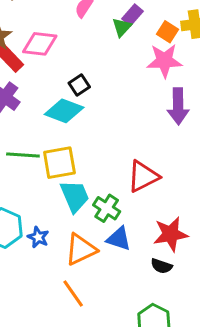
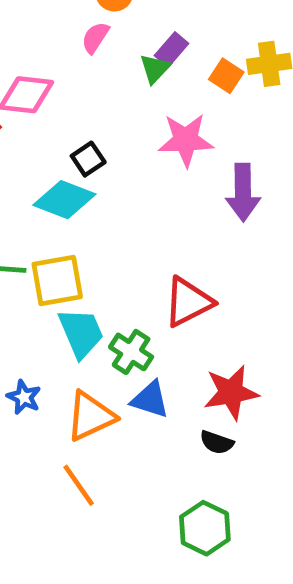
pink star: (164, 61) -> (186, 140), moved

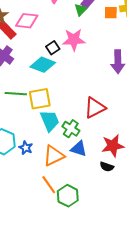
orange square: (226, 76) -> (111, 13), turned -32
pink star: (186, 140) -> (74, 40), moved
green hexagon: (205, 528) -> (68, 196), moved

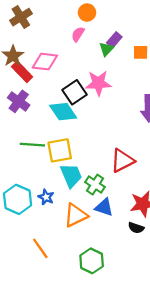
black square: (53, 48) -> (74, 92), size x1.5
cyan diamond: (43, 65) -> (63, 112), turned 35
blue star: (26, 148) -> (46, 197), moved
orange line: (49, 185) -> (40, 248), moved

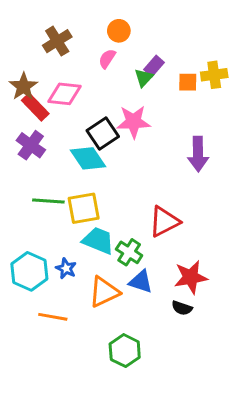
brown cross: (21, 17) -> (57, 41), moved
cyan trapezoid: (71, 175) -> (98, 241), turned -45
orange line: (40, 248) -> (53, 317), moved, turned -45

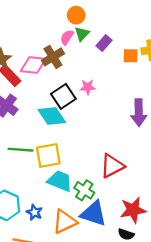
brown cross: (57, 41) -> (53, 57), moved
green triangle: (144, 78) -> (82, 34), moved
pink star: (133, 122) -> (88, 87), size x0.6
blue star: (66, 268) -> (34, 212), moved
blue triangle: (141, 282) -> (94, 213), size x1.4

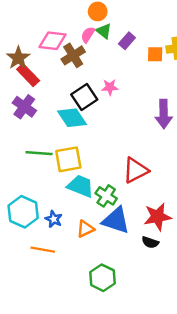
green triangle: (82, 34) -> (104, 31), turned -35
pink diamond: (33, 65) -> (52, 41), moved
orange triangle: (65, 222) -> (85, 229), size x0.7

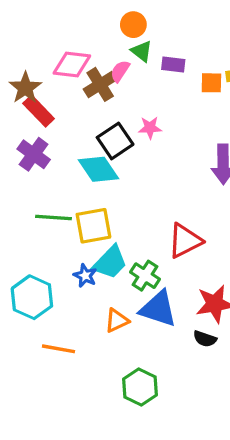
pink semicircle: (88, 35) -> (120, 71), moved
purple rectangle: (127, 41) -> (173, 64), turned 56
cyan trapezoid: (81, 186) -> (110, 262), turned 112
blue star: (54, 219) -> (85, 276), moved

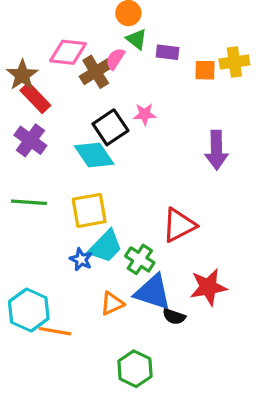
green line: (54, 217) -> (29, 202), moved
cyan hexagon: (32, 297) -> (29, 310), moved
black semicircle: (205, 339) -> (174, 317), moved

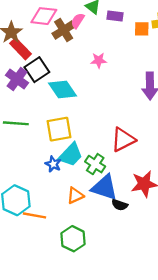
black square: (110, 127) -> (37, 70), moved
green hexagon: (135, 369) -> (73, 239), moved

